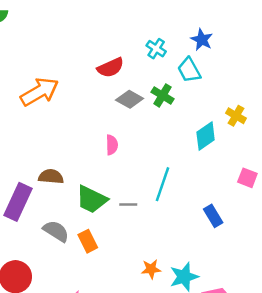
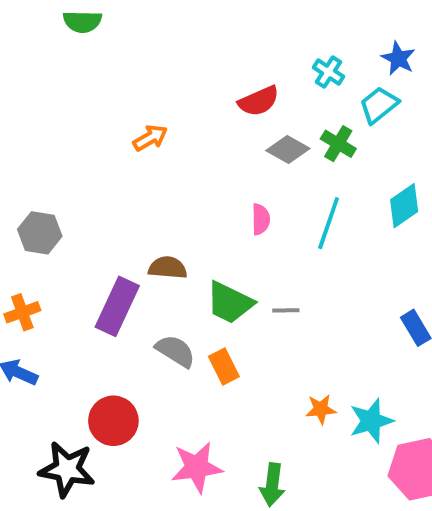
cyan trapezoid: (189, 70) -> (379, 105), turned 80
orange arrow: (40, 92) -> (150, 138), size x0.6
cyan line: (162, 184) -> (329, 223), moved

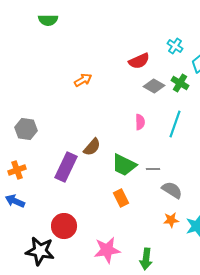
brown semicircle: (168, 268) -> (92, 147), turned 126
gray semicircle: (175, 351) -> (172, 190), moved

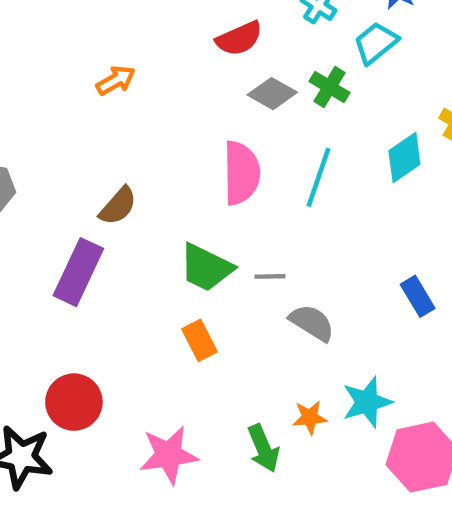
pink semicircle: (140, 122) -> (241, 173), size x1.8
brown semicircle: (92, 147) -> (118, 206), moved
orange star: (171, 220) -> (310, 417), moved
green arrow: (146, 259) -> (263, 448), moved, turned -30

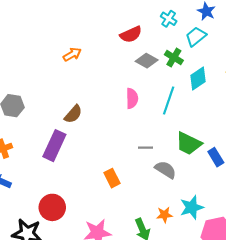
cyan diamond: (404, 157) -> (198, 78), moved
pink semicircle: (241, 173) -> (132, 98), size x0.7
green trapezoid: (206, 268) -> (189, 143), moved

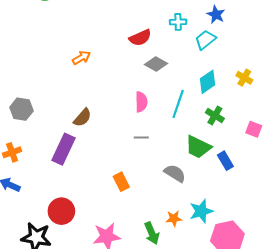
cyan cross: (169, 19) -> (178, 22), turned -35
green cross: (174, 58) -> (215, 115), moved
gray line: (146, 148) -> (141, 138), moved

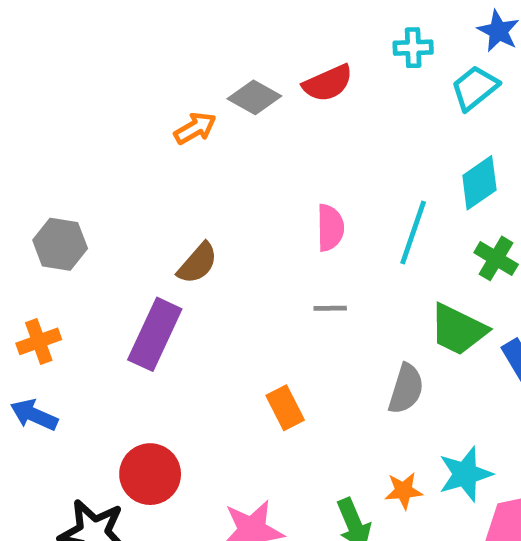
gray diamond: (156, 64) -> (254, 97), moved
gray semicircle: (175, 173) -> (406, 389), turned 75

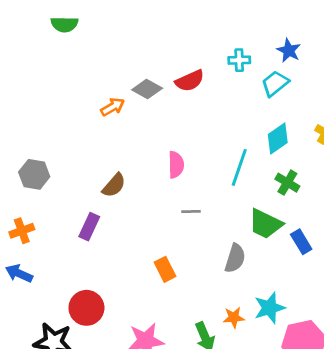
pink semicircle: (330, 228) -> (176, 165), moved
purple rectangle: (155, 334) -> (89, 227), size x0.7

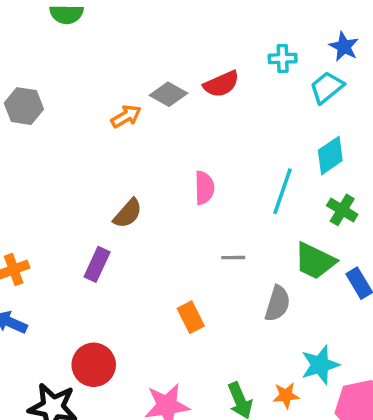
gray hexagon: (34, 174) -> (24, 106), moved
gray line: (191, 211) -> (233, 258), moved
orange star: (234, 317) -> (286, 395), moved

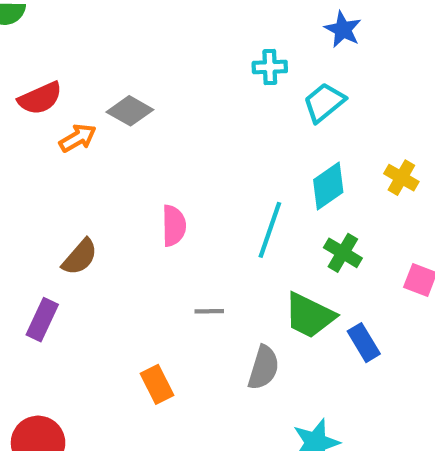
blue star: (344, 47) -> (343, 29), moved
red semicircle: (221, 84) -> (40, 98), moved

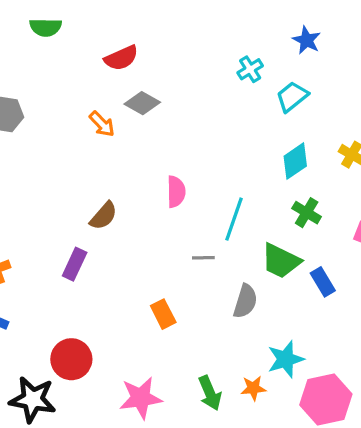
cyan cross: (270, 67) -> (250, 69), turned -30
red semicircle: (40, 98) -> (121, 58), moved
orange arrow: (78, 138) -> (102, 124), turned 76
cyan line: (270, 230) -> (234, 219), moved

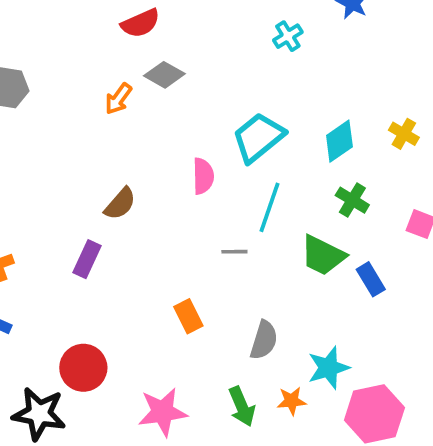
cyan trapezoid: (292, 97) -> (258, 137), moved, size x1.4
orange arrow: (102, 124) -> (118, 99), turned 80
gray semicircle: (245, 301) -> (264, 340), moved

